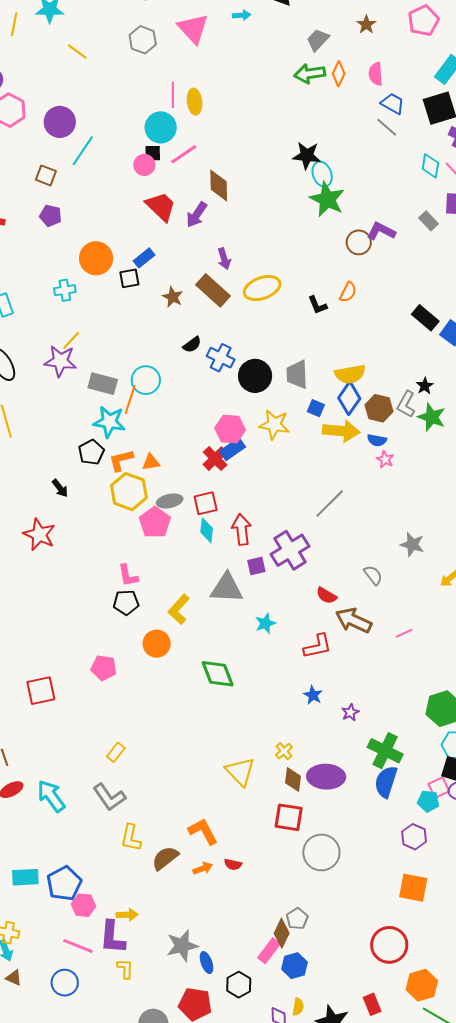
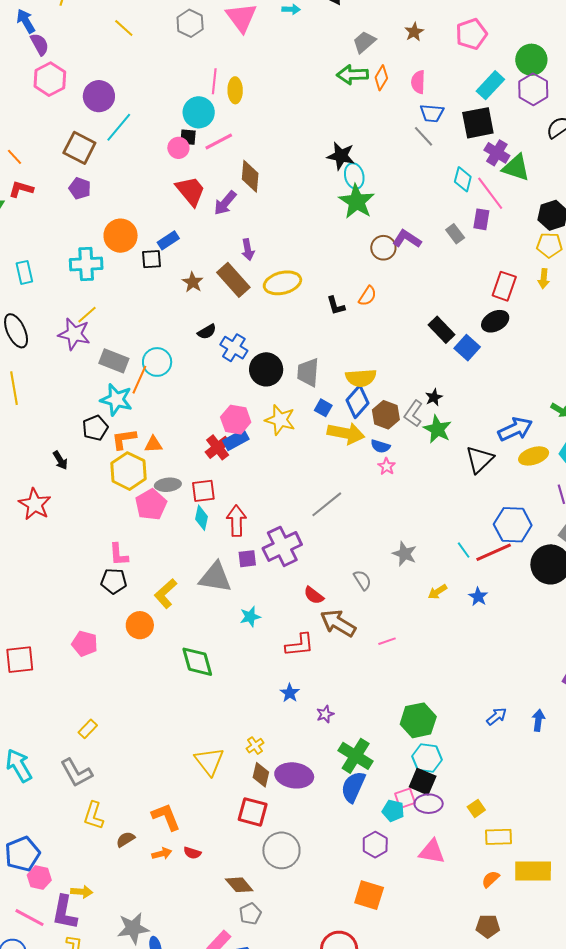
blue trapezoid: (393, 104) -> (432, 113), turned 150
brown square: (46, 175) -> (79, 148), size x1.5
cyan cross: (65, 290) -> (86, 264), size x1.5
brown semicircle: (165, 858) -> (125, 839), size x0.7
brown diamond: (282, 933) -> (239, 885), moved, turned -72

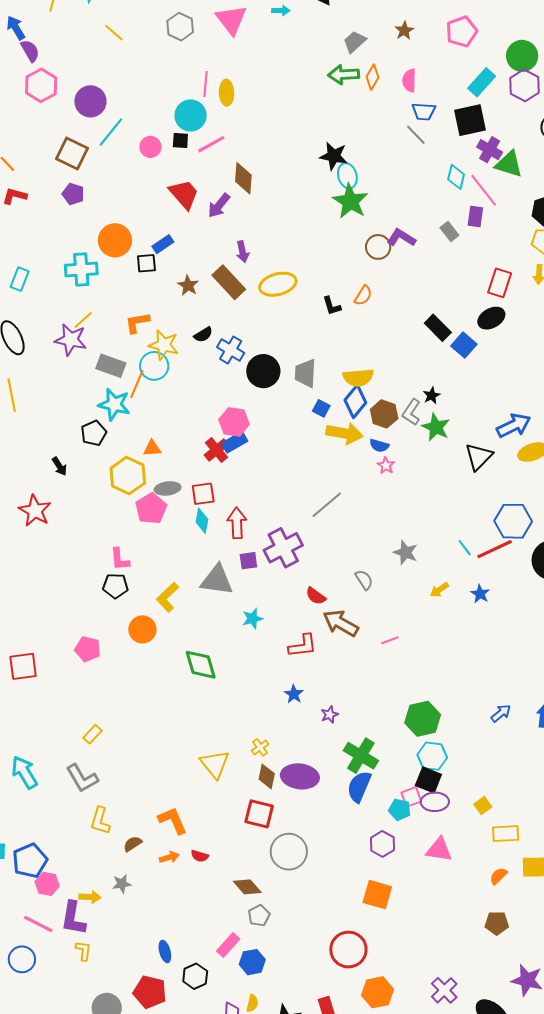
pink circle: (178, 148) -> (150, 147), moved
cyan rectangle: (24, 272) -> (20, 279), turned 35
yellow star: (280, 420) -> (164, 345), moved
orange L-shape: (124, 439) -> (137, 323), moved
gray star: (133, 928) -> (122, 884), moved, size x0.6

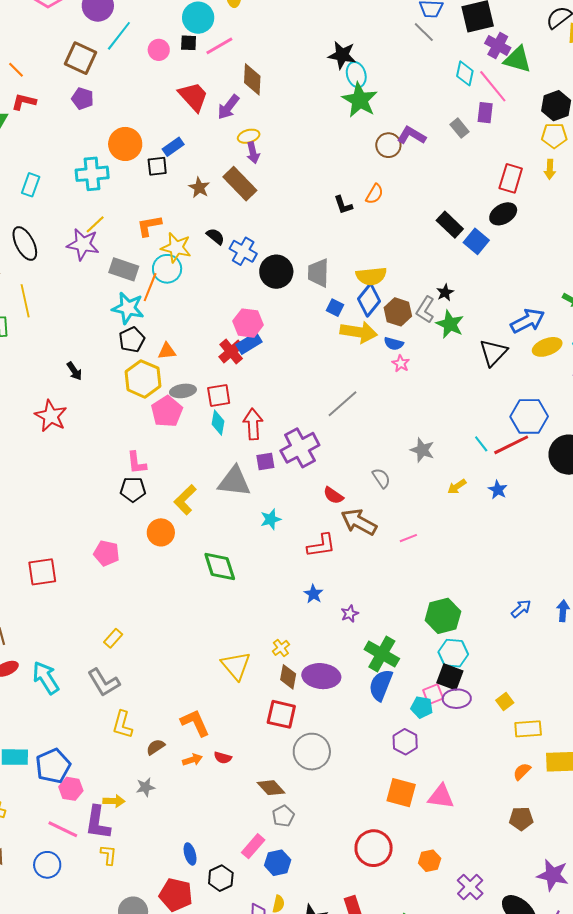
yellow ellipse: (278, 284) -> (249, 136), moved, size x0.6
black semicircle: (203, 335) -> (215, 236), turned -108
black pentagon: (94, 433) -> (132, 340), moved
pink triangle: (439, 850) -> (441, 797), moved
orange hexagon: (378, 992) -> (430, 861), moved, size x0.7

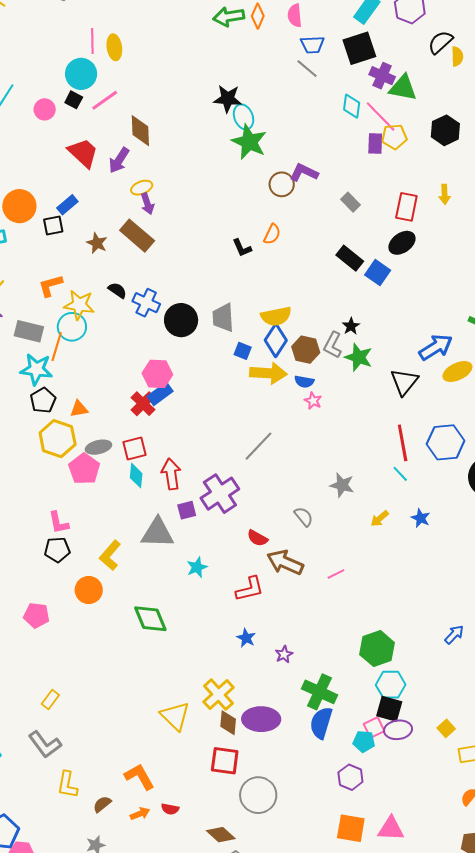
black square: (189, 43) -> (74, 100), turned 30
gray rectangle: (459, 128) -> (350, 202), moved
yellow pentagon: (554, 136) -> (394, 137), moved
red line: (511, 445) -> (403, 443), moved, turned -69
yellow cross: (281, 648) -> (218, 695), size x1.8

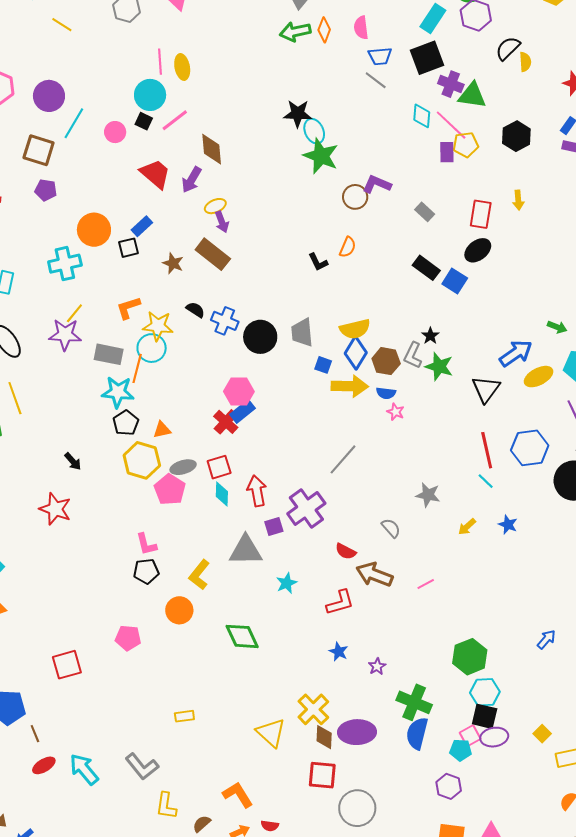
yellow rectangle: (50, 700) -> (184, 716), moved, turned 48

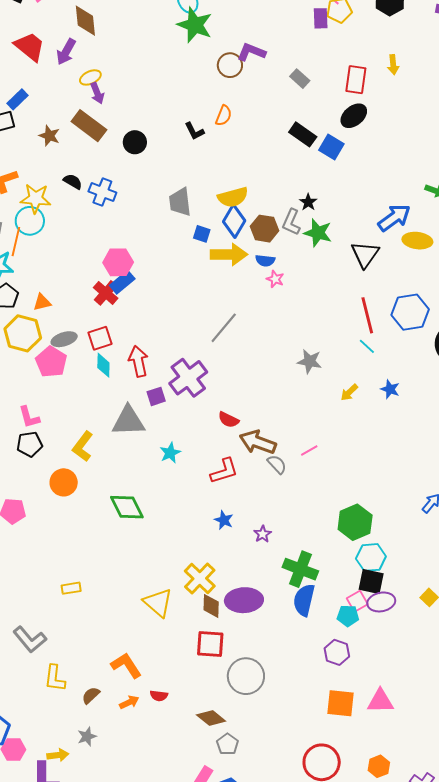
black circle: (260, 337) -> (135, 142), moved, size x0.7
yellow ellipse: (539, 377) -> (417, 241), turned 36
gray semicircle: (391, 528) -> (277, 464), moved

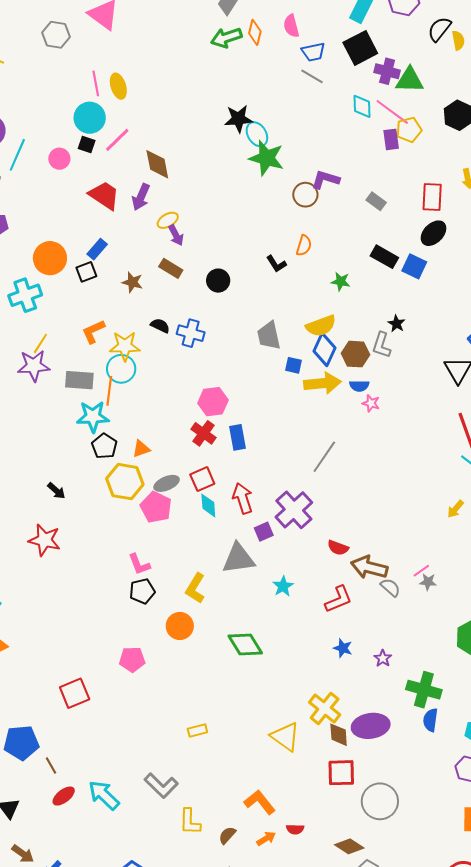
brown rectangle: (89, 126) -> (171, 268), size x0.7
green star: (318, 233) -> (341, 281), moved, size x0.7
blue rectangle: (122, 282) -> (238, 437), moved, turned -55
gray star: (310, 361) -> (428, 582), moved, size x0.7
blue semicircle: (304, 600) -> (430, 720), size x0.7

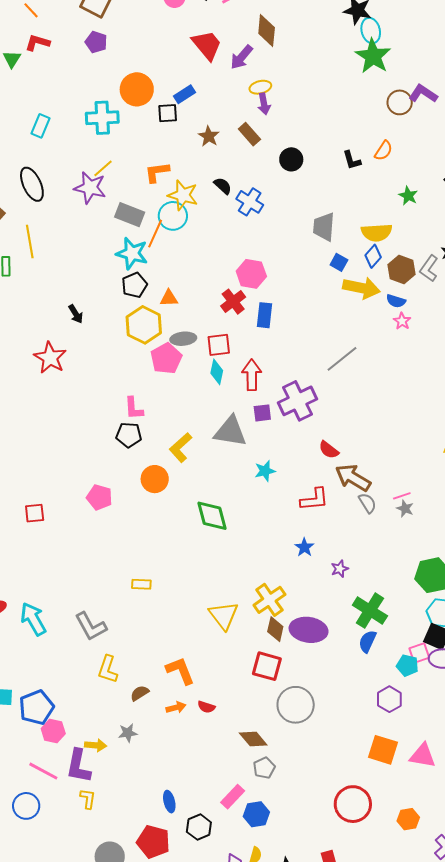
blue diamond: (325, 350) -> (373, 256), size x0.7
red square: (75, 693) -> (35, 513), size x0.7

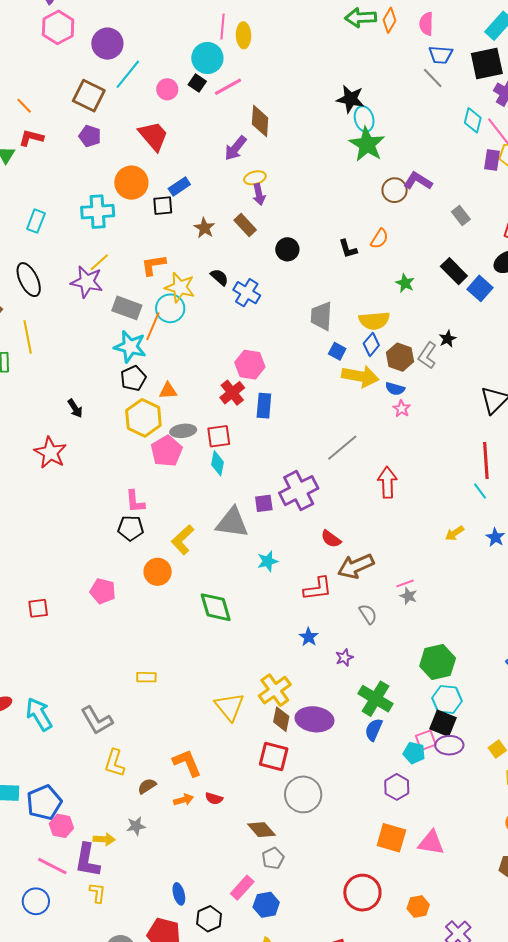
red trapezoid: (207, 45) -> (153, 136), moved
red arrow: (252, 375) -> (387, 482), moved
brown arrow: (353, 478) -> (356, 566), turned -54
gray semicircle: (367, 503) -> (368, 614), moved

